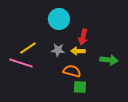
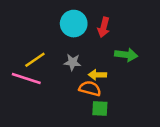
red arrow: (83, 37) -> (104, 27), moved
yellow arrow: (78, 51) -> (97, 75), moved
green arrow: (109, 60) -> (126, 55), moved

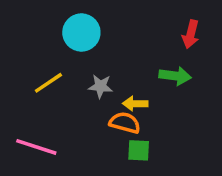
cyan circle: (74, 24) -> (81, 33), moved
red arrow: (104, 27) -> (191, 34), moved
pink line: (26, 78) -> (36, 147), moved

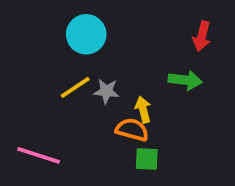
yellow line: (48, 83) -> (75, 87), moved
yellow arrow: (135, 104) -> (143, 110), turned 75

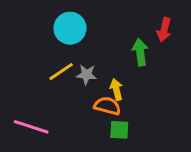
green arrow: (185, 80) -> (140, 52), moved, turned -105

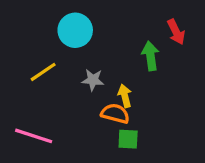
red arrow: (164, 30) -> (176, 32), turned -40
yellow line: (61, 72) -> (43, 72), moved

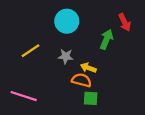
cyan circle: (75, 30) -> (67, 21), moved
green arrow: (150, 56) -> (106, 39), turned 30
yellow arrow: (125, 96) -> (88, 68), turned -56

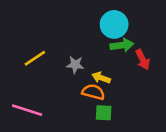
cyan circle: (67, 21) -> (114, 24), moved
red arrow: (125, 22) -> (143, 60), moved
green arrow: (106, 39) -> (122, 45), turned 60

